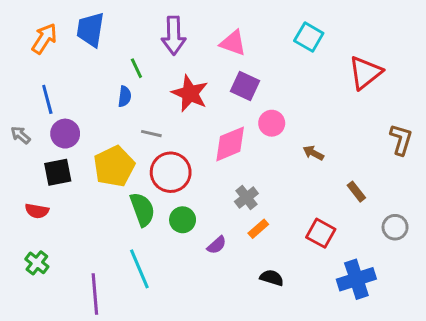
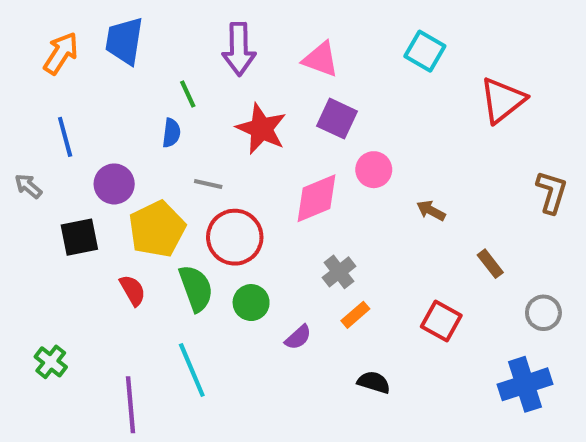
purple circle: (65, 134) -> (114, 184), moved
red semicircle: (37, 211) -> (133, 290), moved, turned -130
blue cross: (356, 279) -> (525, 384), moved

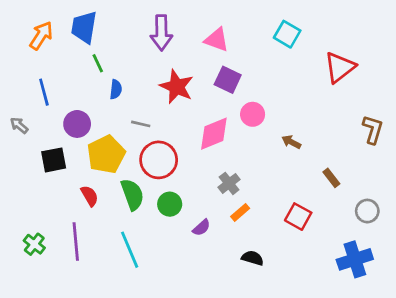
green line: (188, 94) -> (98, 63), moved
purple line: (130, 405) -> (76, 241), moved

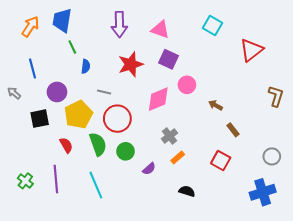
red star: (177, 87) -> (131, 64), turned 30
brown rectangle: (331, 178) -> (233, 130), moved

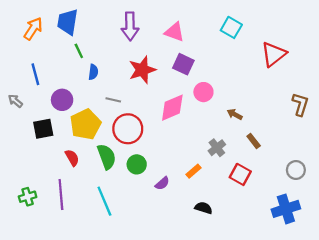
gray cross: (170, 136) -> (217, 148), moved
green cross: (25, 181) -> (28, 197), turned 35

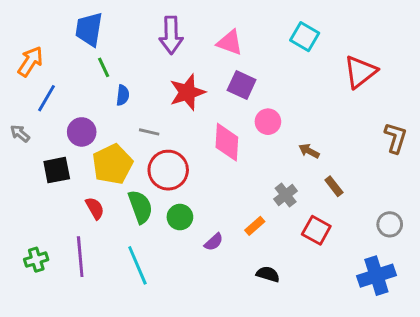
orange arrow: (33, 29) -> (30, 62), moved
blue line: (35, 74) -> (46, 98), turned 45
pink diamond: (172, 108) -> (227, 142), turned -64

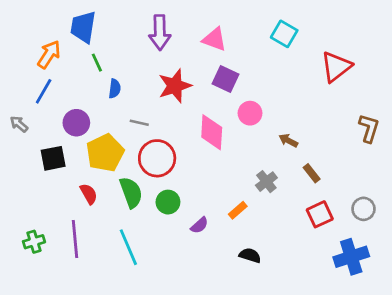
orange arrow: (30, 62) -> (49, 54), moved
red square: (316, 230) -> (320, 214), moved, turned 36

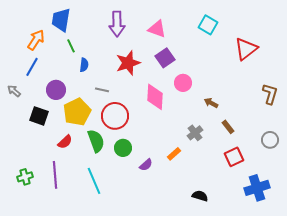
purple square: (225, 79) -> (165, 58), turned 30
black square: (53, 158) -> (39, 116), turned 30
red semicircle: (89, 194) -> (65, 142), turned 77
gray circle: (363, 209) -> (270, 140), moved
black semicircle: (250, 255) -> (200, 196), moved

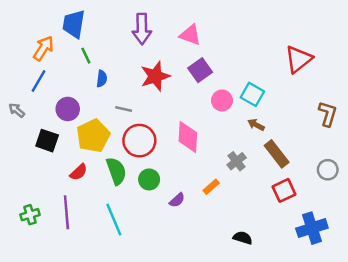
cyan square: (208, 25) -> (252, 94), moved
pink diamond: (155, 97) -> (188, 137), moved
brown rectangle: (228, 127) -> (277, 154), size x1.6

